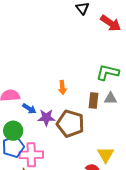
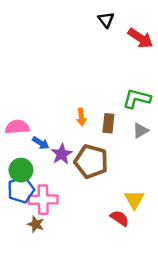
gray triangle: (111, 99) -> (140, 131), turned -32
brown rectangle: (94, 101) -> (108, 123), moved
purple star: (46, 118) -> (62, 154), turned -30

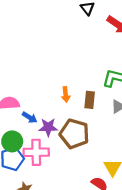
purple star: (62, 154) -> (48, 127), turned 30
pink cross: (43, 200) -> (36, 152), moved

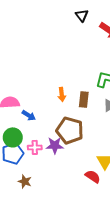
purple star: (48, 127) -> (55, 145), moved
pink cross: (36, 152) -> (35, 147), size x0.6

